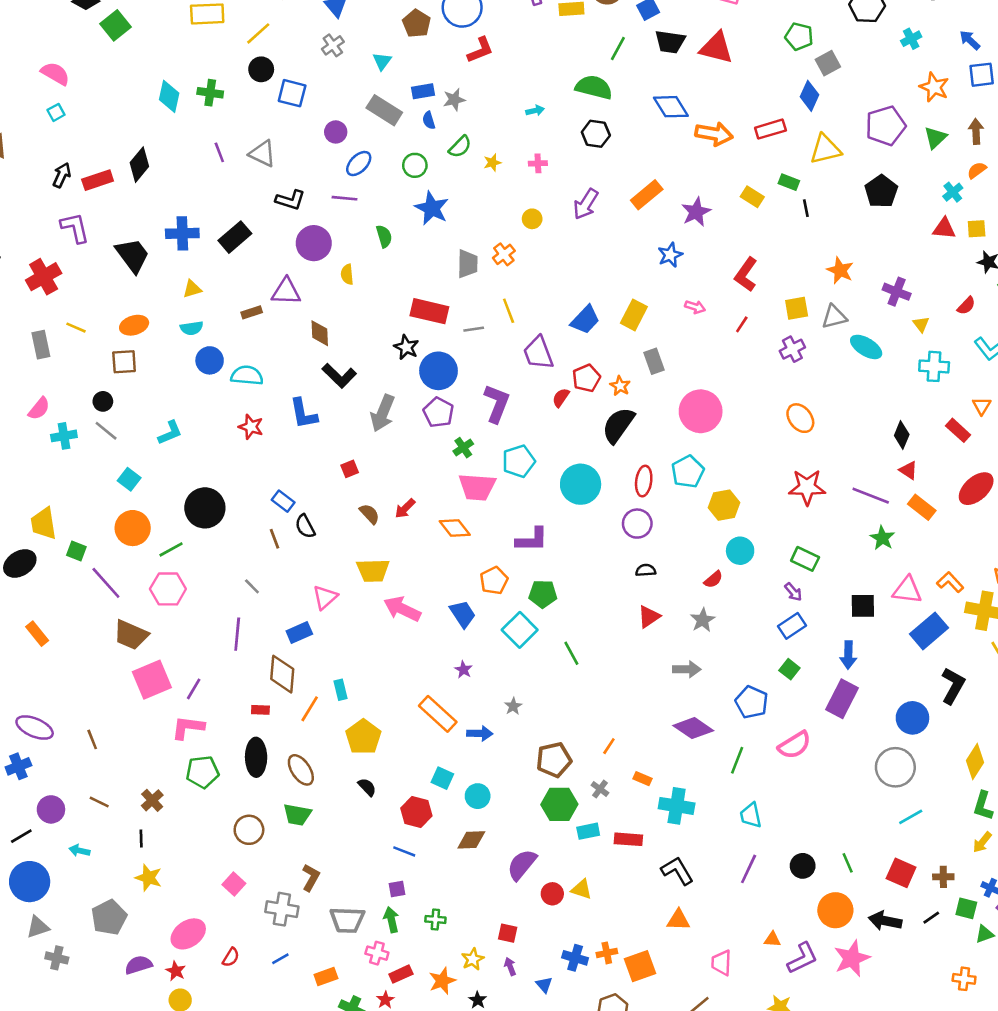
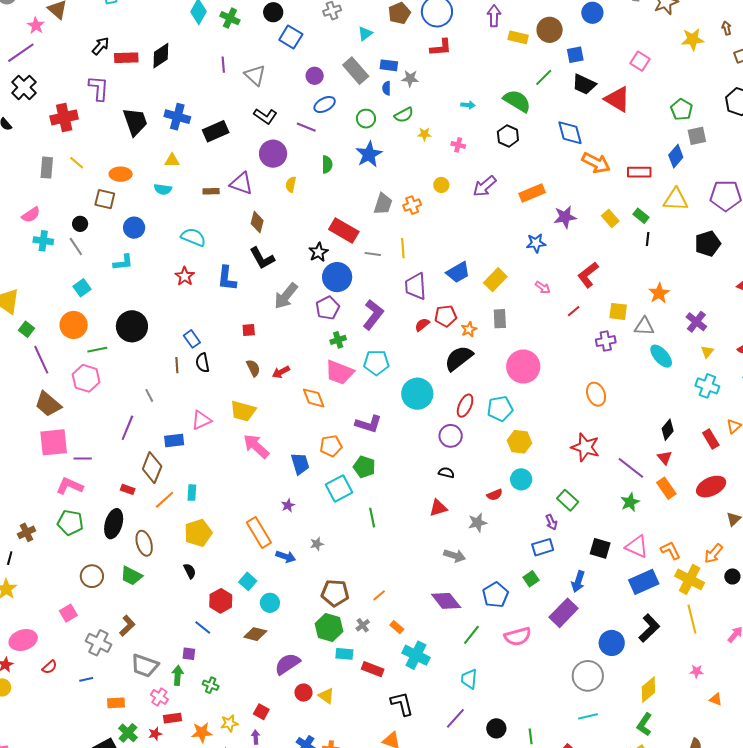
blue circle: (210, 360) -> (134, 228), moved
purple line: (194, 689) -> (83, 459), turned 42

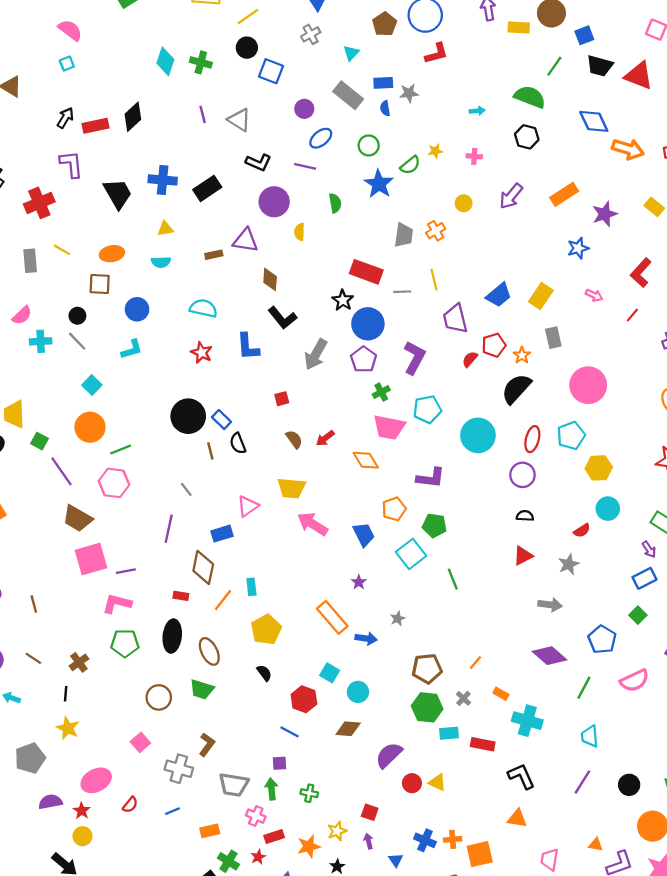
green semicircle: (404, 115) -> (410, 165), moved
black circle: (132, 326) -> (188, 416), moved

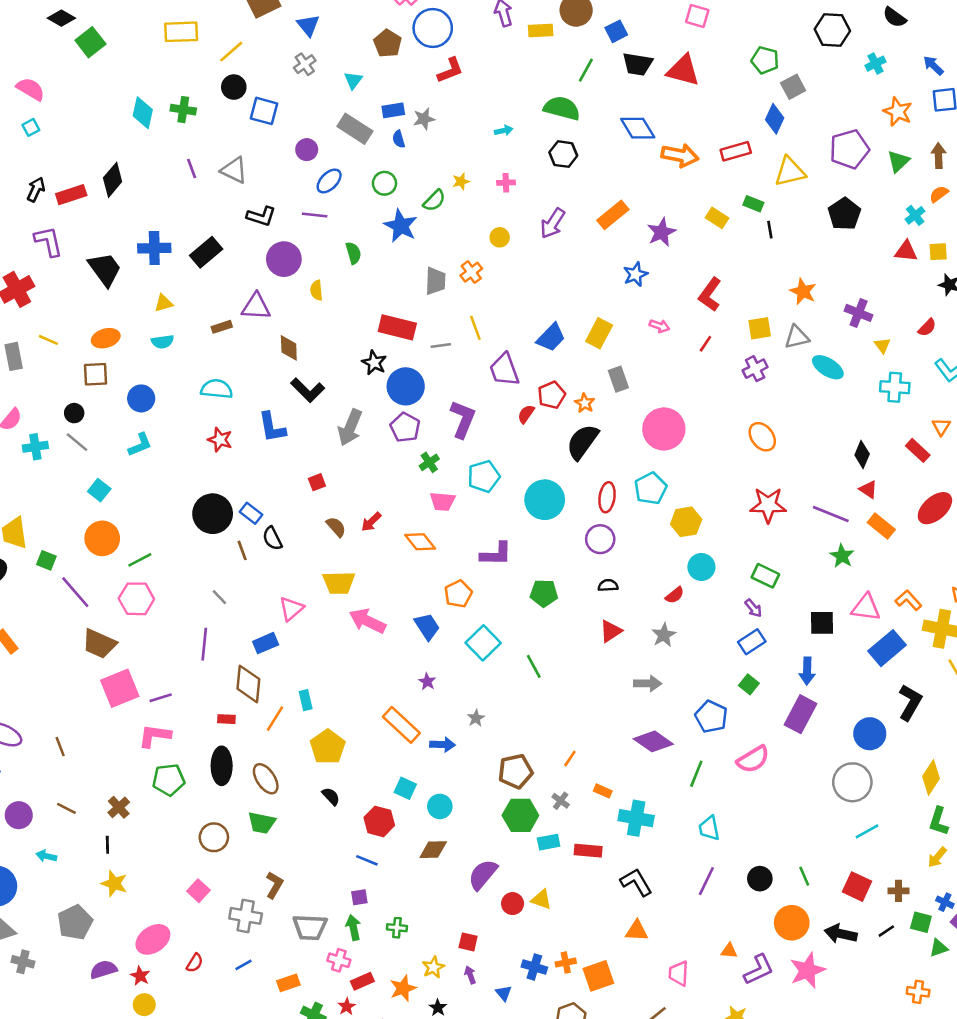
pink trapezoid: (389, 427) -> (443, 501), size x0.7
green pentagon: (434, 525) -> (544, 593), moved

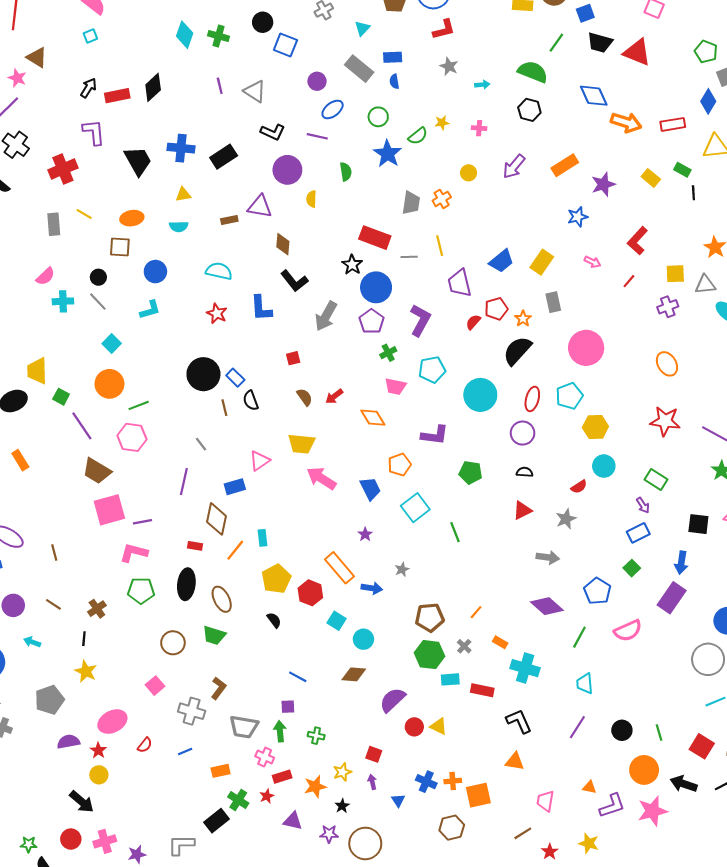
gray star: (424, 119) -> (449, 66), moved, turned 30
red hexagon: (379, 821) -> (310, 593), moved

